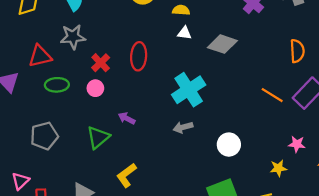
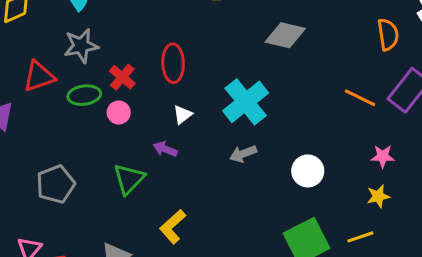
white triangle: (184, 33) -> (183, 115), moved, turned -40
green ellipse: (57, 85) -> (84, 95), moved
pink star: (297, 144) -> (383, 156), moved

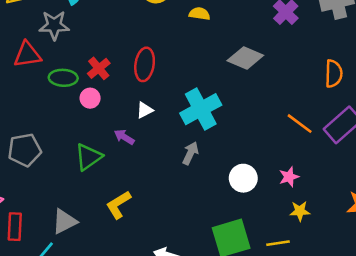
gray star: (81, 46) -> (54, 25), moved
gray arrow: (243, 154) -> (190, 153), turned 125
pink star: (383, 156) -> (289, 177), moved, turned -30

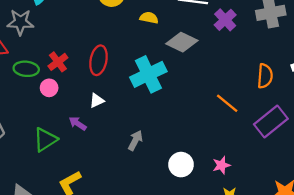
gray diamond: (245, 58) -> (182, 42), moved
cyan cross: (201, 109) -> (148, 74), moved
orange line: (300, 124) -> (227, 103), moved

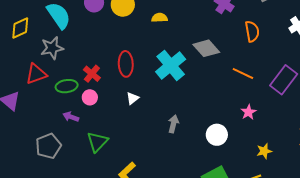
gray diamond: (182, 42) -> (206, 48), moved, turned 36
orange semicircle: (265, 76) -> (252, 31), moved
purple arrow: (78, 123) -> (71, 117), moved
pink star: (221, 165) -> (248, 112), moved

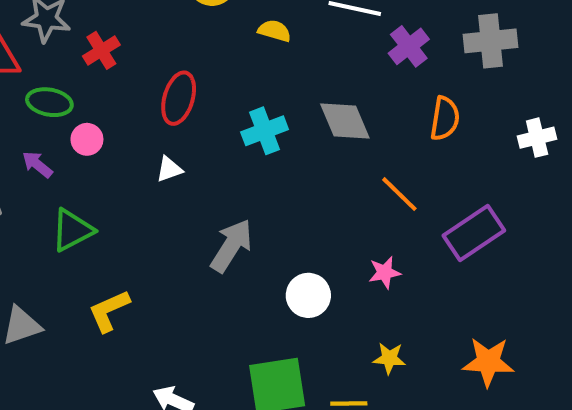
cyan cross: (171, 65) -> (265, 131), size x0.7
red cross: (92, 74) -> (101, 50), moved
gray arrow: (173, 124) -> (231, 246), size x1.5

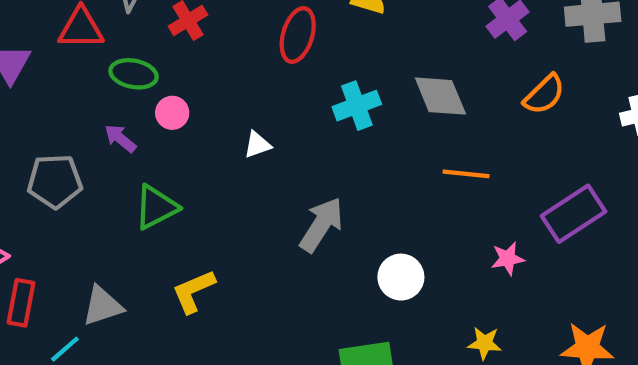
red ellipse: (179, 98) -> (298, 35), moved
orange semicircle: (445, 118) -> (544, 94), turned 36
orange line: (399, 194) -> (466, 174), moved, turned -39
pink star: (385, 272) -> (508, 259), moved

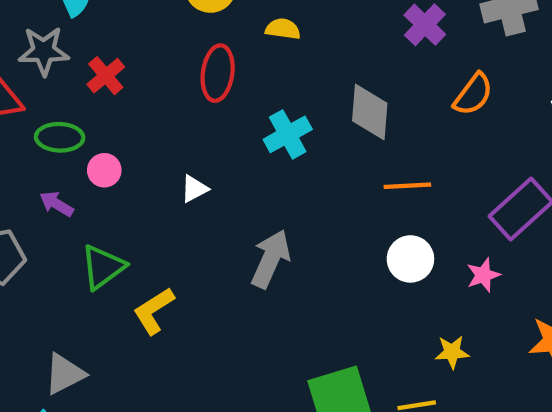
gray diamond: (440, 96) -> (370, 112), turned 36
pink star: (508, 259) -> (483, 275), moved
white circle: (401, 277) -> (410, 259), moved
yellow L-shape: (193, 291) -> (154, 311), moved

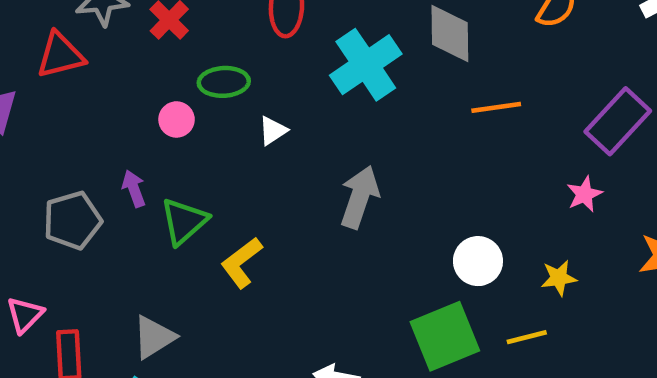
cyan cross: (288, 134) -> (366, 65), size x1.4
green ellipse: (60, 137) -> (224, 82), moved
purple arrow: (56, 204) -> (134, 189), moved, turned 44
white circle: (410, 259) -> (478, 261), moved

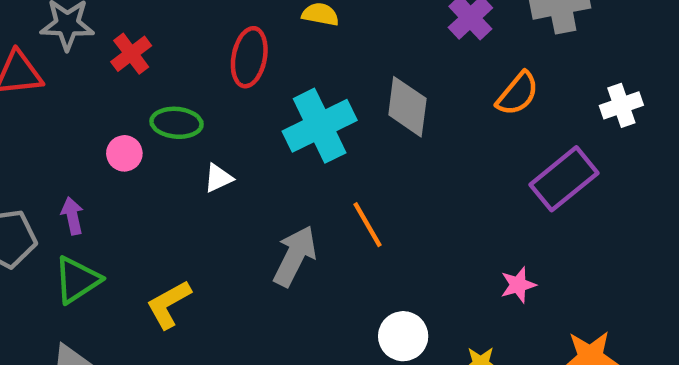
orange line: (496, 107) -> (368, 225), moved, turned 60
purple rectangle: (618, 121) -> (564, 179), moved
green triangle: (184, 221) -> (77, 280), moved

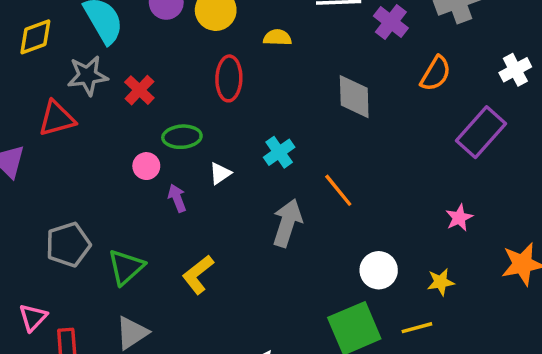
cyan cross: (320, 126) -> (279, 152), moved, size x0.6
purple arrow: (72, 216) -> (177, 198), moved

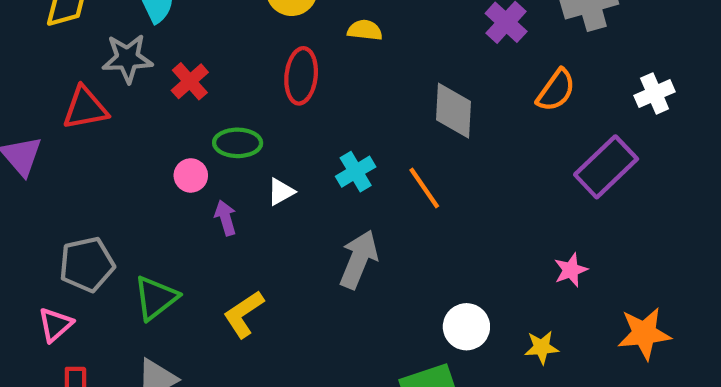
orange line: (338, 190) -> (424, 188), moved
pink triangle: (33, 317) -> (55, 325), moved

